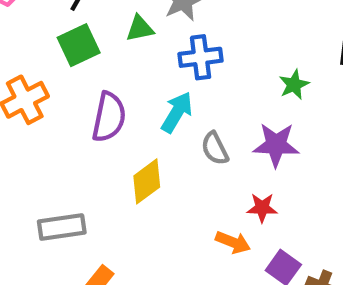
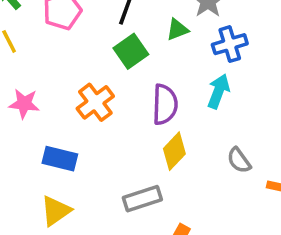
gray semicircle: (215, 148) -> (239, 160), moved
yellow diamond: (147, 181) -> (174, 151), moved

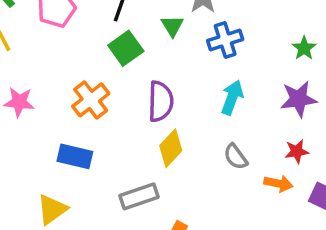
green triangle: (177, 29) -> (172, 26), turned -40
cyan arrow: (219, 91) -> (232, 97), moved
blue rectangle: (60, 159) -> (75, 156), moved

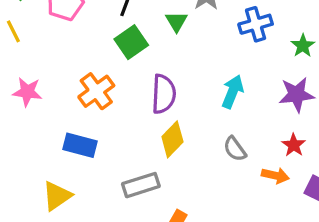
blue cross: (225, 40) -> (256, 24), moved
red star: (297, 151) -> (294, 145), turned -30

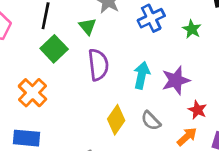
purple semicircle: (164, 94) -> (98, 65), moved
purple star: (297, 95) -> (176, 80), moved
yellow diamond: (172, 139) -> (116, 120), moved
orange arrow: (275, 175) -> (187, 137), turned -45

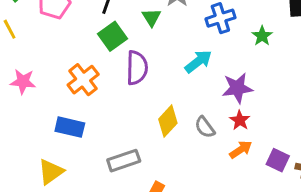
purple semicircle: (98, 65) -> (137, 68), moved
cyan arrow: (142, 75) -> (198, 61), moved, turned 32
red star: (197, 110) -> (240, 120), moved

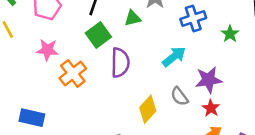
green triangle: (151, 17) -> (133, 18), turned 48
pink star: (23, 82) -> (47, 50), moved
blue rectangle: (70, 127) -> (32, 118), moved
gray semicircle: (205, 127) -> (179, 96), moved

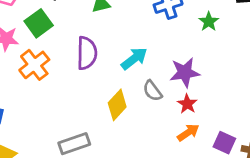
green square: (98, 35) -> (39, 23), moved
cyan arrow: (174, 57) -> (134, 59), moved

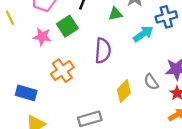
cyan arrow: (134, 59) -> (143, 34), moved
orange cross: (34, 65) -> (62, 71), moved

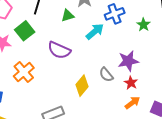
purple semicircle: (103, 51) -> (59, 50), turned 115

